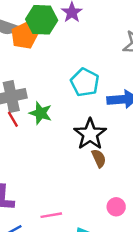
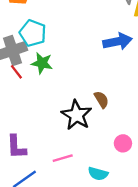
cyan pentagon: (85, 82) -> (33, 33), moved
black star: (90, 134) -> (76, 115), moved

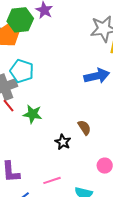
green star: (42, 63) -> (33, 114), moved
black star: (76, 115) -> (63, 142), size x0.6

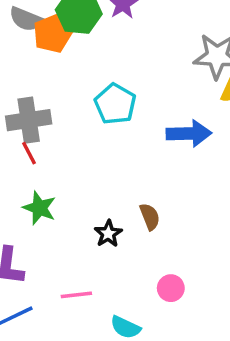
cyan pentagon: (22, 71) -> (115, 104), moved
green star: (33, 114) -> (39, 208), moved

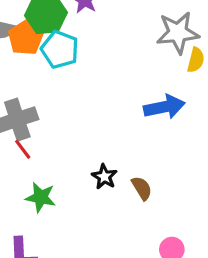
cyan pentagon: (115, 104) -> (60, 50), moved
black star: (108, 234) -> (104, 177), moved

